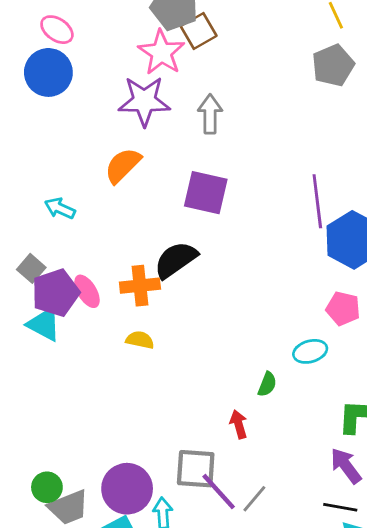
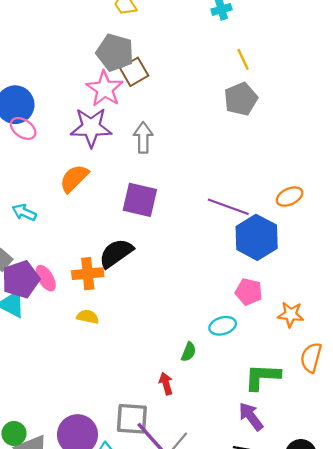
pink ellipse: (57, 30) -> (23, 129), moved
purple line: (317, 201) -> (228, 207), turned -63

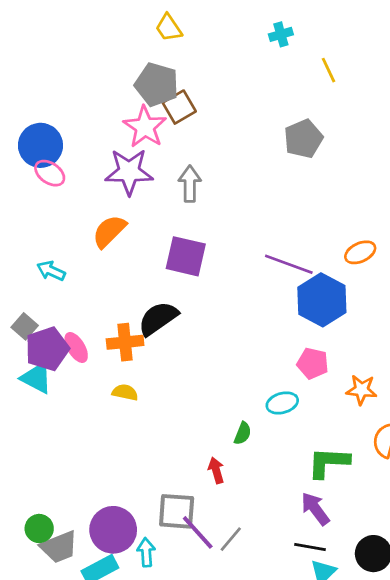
yellow line: (243, 59) -> (328, 70), moved

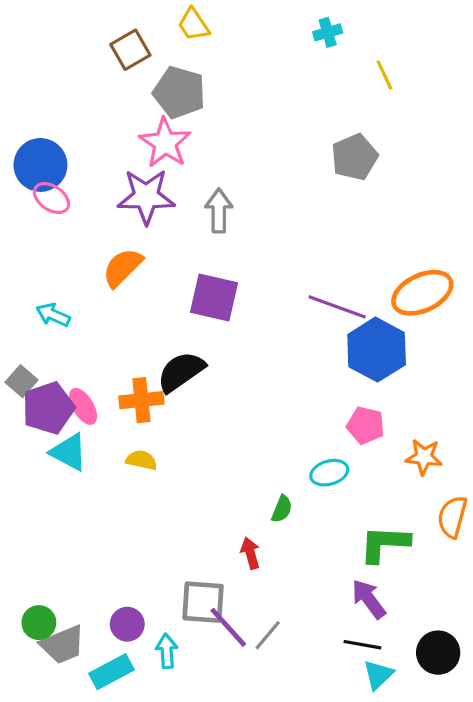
brown square: (179, 107) -> (130, 50), moved
orange ellipse: (360, 252) -> (422, 293), size x1.6
cyan triangle: (37, 378) -> (69, 452), moved
purple circle: (113, 530) -> (127, 624), size x0.6

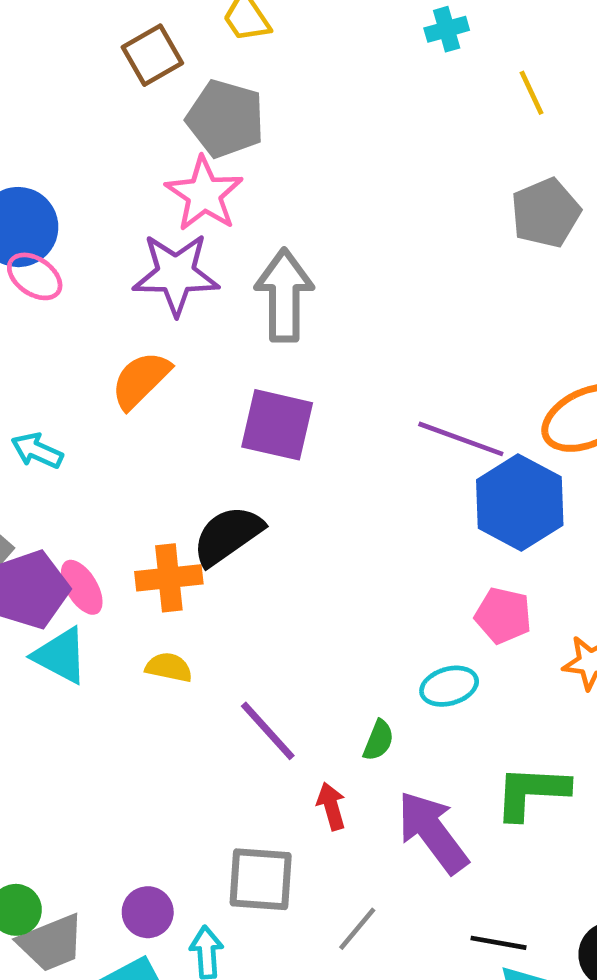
gray pentagon: (354, 157) -> (546, 213), moved
gray arrow: (219, 211) -> (284, 295), size x1.4
purple arrow: (369, 599) -> (433, 832), moved, size x1.4
purple line: (228, 627) -> (268, 731), moved

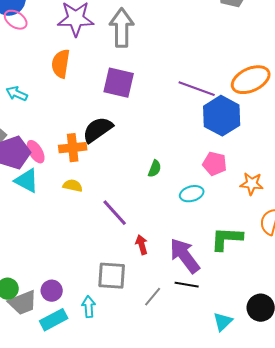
orange semicircle: (141, 380) -> (61, 64), turned -36
green semicircle: (378, 740) -> (155, 169), moved
purple circle: (148, 912) -> (52, 291), moved
black line: (498, 943) -> (187, 285), moved

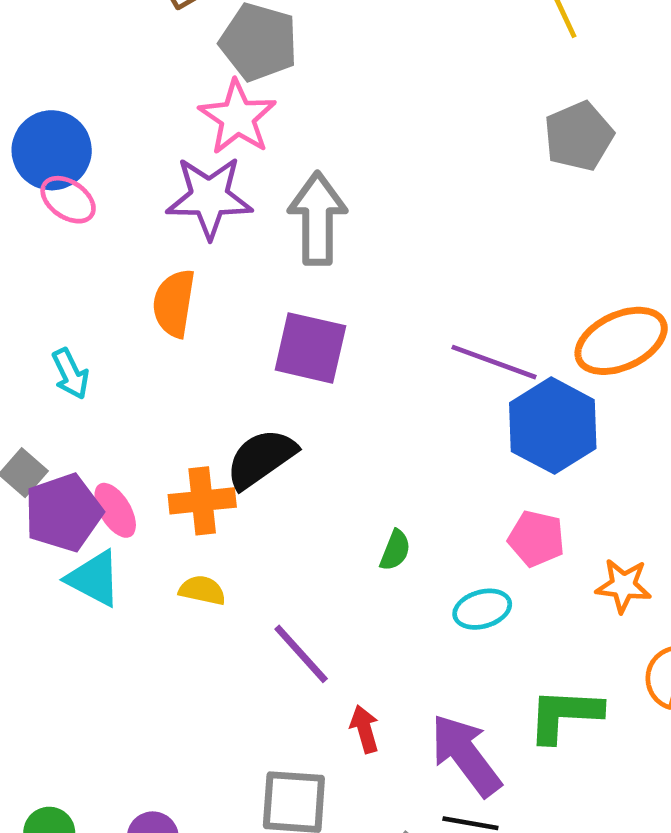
cyan arrow: (17, 94) -> (70, 374), turned -140

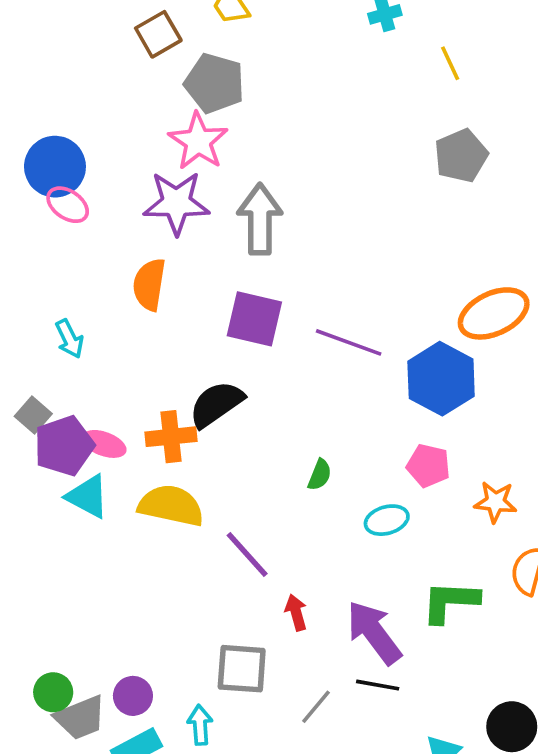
purple line: (494, 362) -> (349, 342), moved
pink ellipse: (115, 510) -> (104, 444), turned -39
yellow semicircle: (202, 590) -> (171, 506), size x1.8

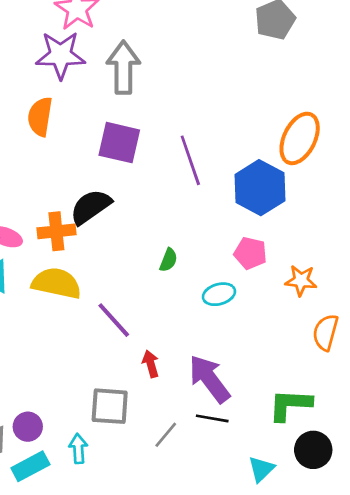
orange ellipse: (494, 313) -> (300, 138), turned -39
purple line: (349, 342) -> (190, 160), turned 51
green L-shape: (450, 602) -> (290, 405), moved

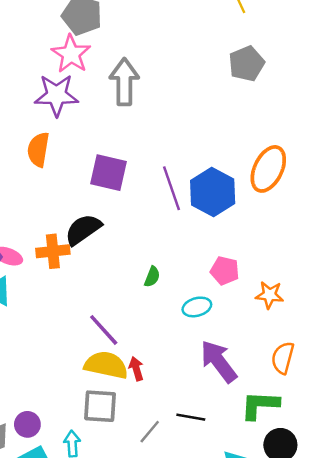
gray arrow: (123, 67) -> (124, 82), moved
blue hexagon: (260, 188) -> (213, 192), moved
yellow semicircle: (56, 283) -> (106, 365), moved
orange semicircle: (326, 332) -> (283, 358), moved
purple arrow: (209, 379) -> (219, 361), moved

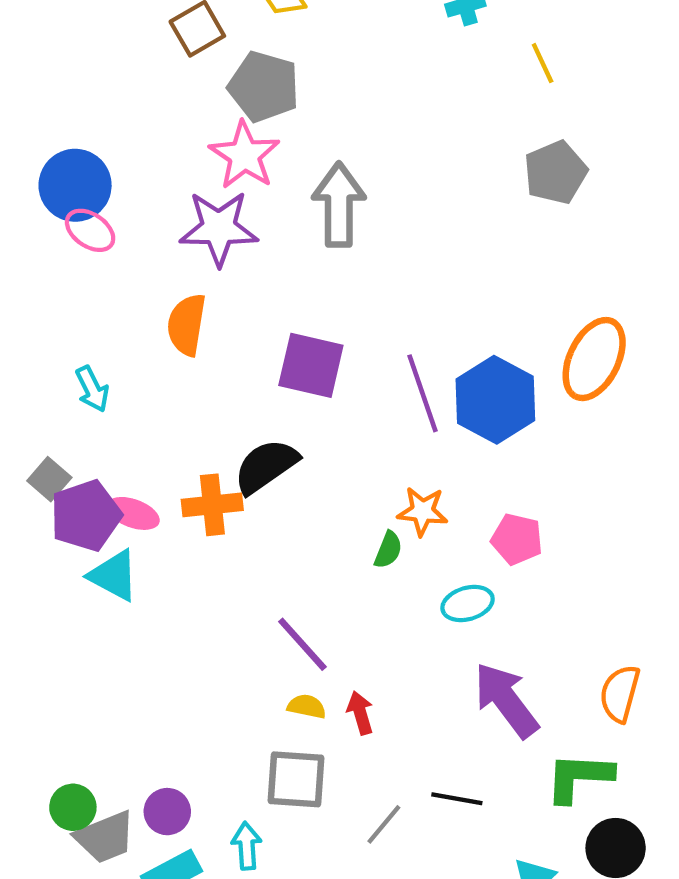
orange star: (270, 295) -> (422, 511), moved
yellow semicircle: (106, 365) -> (307, 706), size x0.5

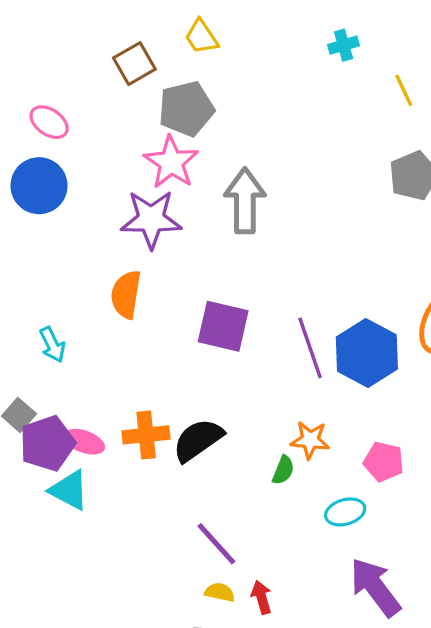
gray pentagon: (264, 87) -> (186, 109), turned -30
pink ellipse: (90, 230) -> (49, 122), moved
black semicircle: (266, 466) -> (198, 440), moved

